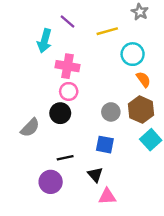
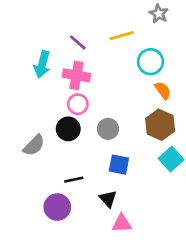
purple line: (67, 22) -> (78, 42), moved
cyan arrow: (45, 41) -> (42, 64), moved
gray circle: (111, 112) -> (108, 129), moved

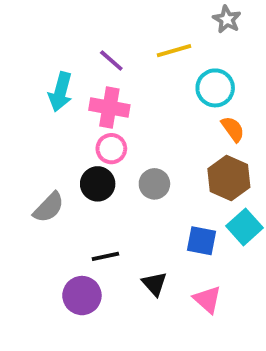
blue square: (119, 165) -> (201, 241), moved
pink triangle: (122, 223) -> (207, 299), moved, turned 45

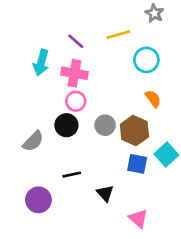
orange semicircle: (233, 129) -> (153, 99), moved
brown hexagon: (229, 178) -> (134, 131), moved
purple circle: (82, 296) -> (38, 200), moved
pink triangle: (207, 299) -> (138, 218), moved

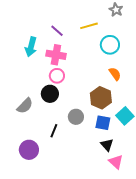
gray circle: (105, 125) -> (76, 117), moved
black line: (72, 175) -> (54, 131), turned -56
black triangle: (105, 193) -> (107, 145), moved
pink triangle: (138, 218) -> (116, 162), moved

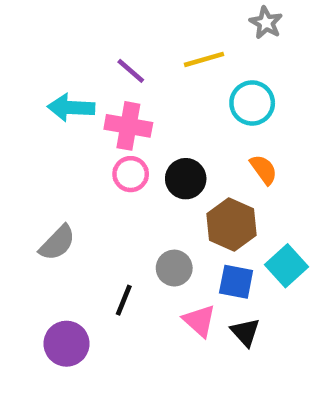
cyan arrow: (31, 47) -> (71, 108), turned 78
black circle: (50, 94) -> (186, 179), moved
pink triangle: (116, 162) -> (199, 321), moved

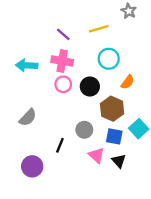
cyan circle: (252, 103) -> (109, 59), moved
cyan arrow: (71, 108) -> (27, 65), moved
orange semicircle: (264, 169) -> (128, 82), turned 72

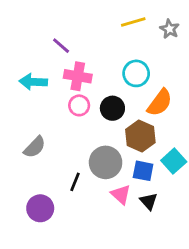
gray star: (129, 11) -> (169, 29), moved
yellow line: (99, 29) -> (133, 22), moved
purple line: (63, 34) -> (61, 46), moved
orange semicircle: (128, 82) -> (160, 103), size x1.5
gray circle: (84, 130) -> (106, 162), size x1.5

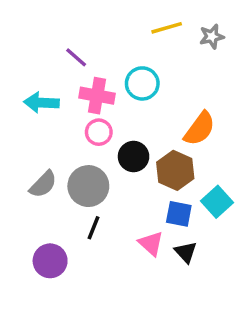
gray star: (169, 29) -> (212, 37), turned 30
cyan circle: (136, 73) -> (142, 83), moved
black circle: (112, 108) -> (134, 156), moved
gray circle: (106, 162) -> (88, 186), moved

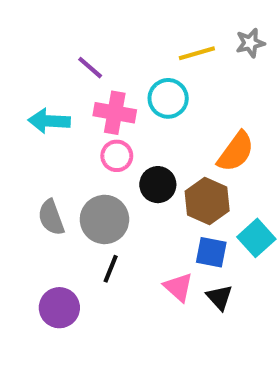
yellow line: (167, 28) -> (197, 53), moved
gray semicircle: (43, 184) -> (51, 217), turned 116

